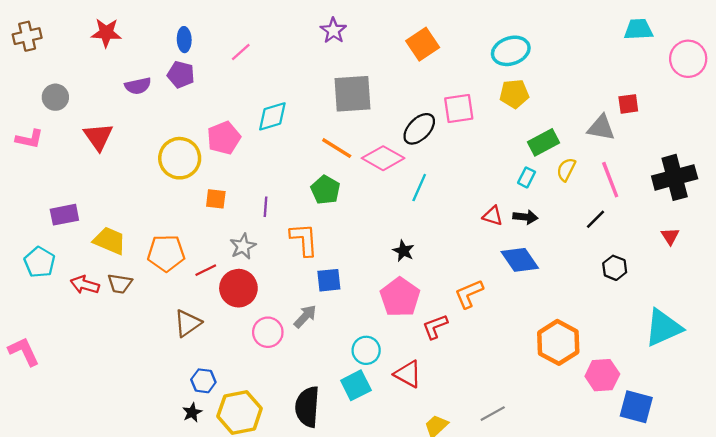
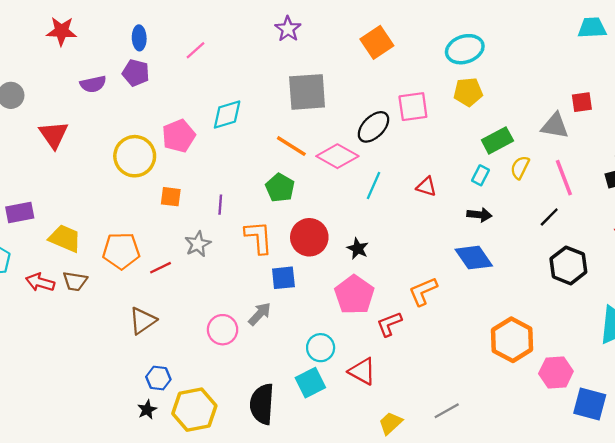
red triangle: (493, 216) -> (426, 187), moved
black hexagon: (615, 268) -> (568, 265), size x1.5
red circle: (238, 288) -> (309, 237), moved

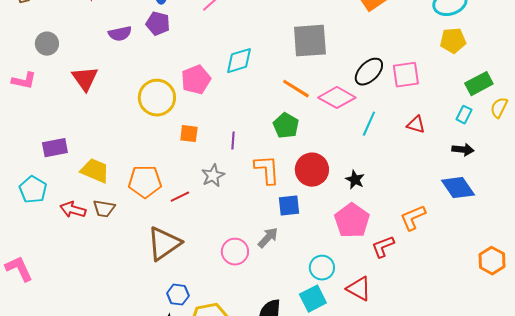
pink square: (413, 107) -> (406, 75), moved
brown triangle: (143, 321) -> (164, 244), size x1.4
orange hexagon: (512, 340) -> (492, 261), size x0.7

